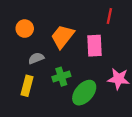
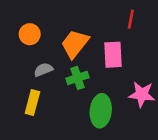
green cross: (61, 77) -> (78, 78), moved
green ellipse: (84, 93) -> (101, 111), turned -35

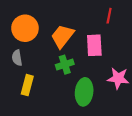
orange circle: (30, 34) -> (25, 28), size x1.5
gray semicircle: (43, 70) -> (17, 58), moved, turned -77

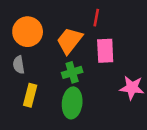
red line: (109, 16) -> (96, 18), moved
green ellipse: (84, 92) -> (72, 103), moved

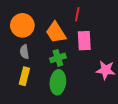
orange trapezoid: (70, 41) -> (56, 32), turned -70
gray semicircle: (19, 65) -> (24, 52), moved

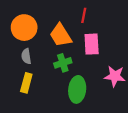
green ellipse: (58, 82) -> (77, 89), moved

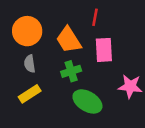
yellow rectangle: (26, 83) -> (30, 94), turned 42
green ellipse: (77, 89) -> (87, 101), turned -65

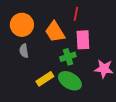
green cross: (71, 71) -> (68, 57), moved
yellow rectangle: (30, 94) -> (45, 79), moved

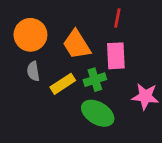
red line: (76, 14) -> (117, 18), moved
yellow rectangle: (45, 79) -> (63, 84), moved

